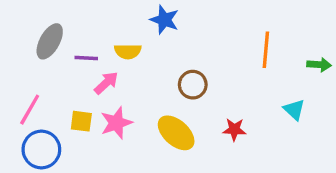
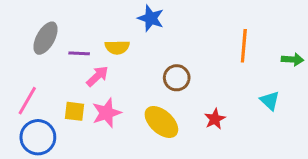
red star: (234, 130) -> (215, 119), turned -30

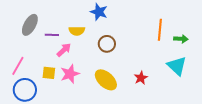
green arrow: (293, 59) -> (181, 39), moved
brown circle: (177, 78) -> (107, 44), moved
cyan triangle: (270, 101) -> (177, 66), size x1.5

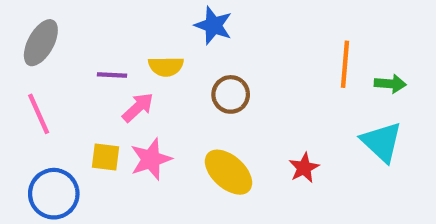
gray ellipse: (30, 25) -> (41, 43), moved
pink line: (18, 66) -> (39, 114), moved, turned -54

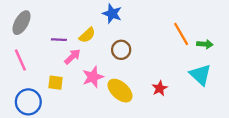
orange line: (345, 64) -> (181, 34), turned -35
yellow semicircle: (166, 66) -> (87, 35), turned -42
pink star: (151, 159) -> (93, 77), moved

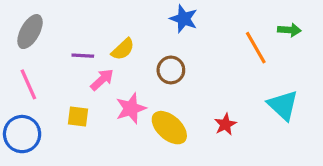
blue star: (112, 14) -> (184, 19), moved
green arrow: (205, 44) -> (289, 30), moved
blue circle: (28, 102) -> (22, 134), moved

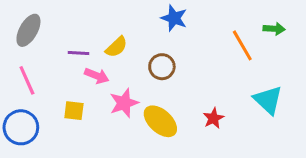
pink arrow: (102, 80) -> (97, 76), turned 65

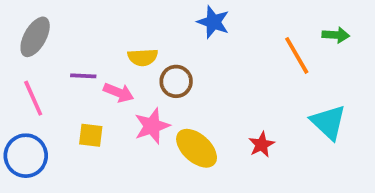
yellow semicircle: (116, 47) -> (143, 57), turned 40
purple line: (79, 53) -> (83, 76), moved
brown circle: (162, 67) -> (176, 81), moved

